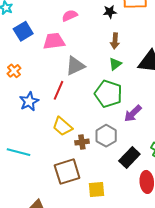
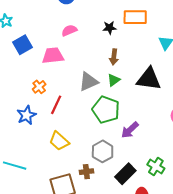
gray triangle: (75, 66) -> (88, 82), moved
orange cross: (14, 71) -> (39, 87), moved
brown cross: (82, 142) -> (86, 172), moved

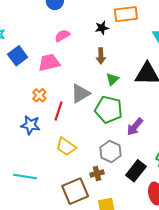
brown arrow: (114, 57) -> (101, 56), moved
gray triangle: (88, 82) -> (80, 93), moved
blue star: (27, 115) -> (30, 125), turned -30

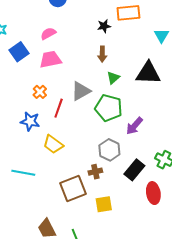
pink semicircle: (62, 36) -> (48, 33), moved
yellow trapezoid: (66, 147) -> (53, 144), moved

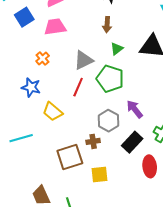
red line: (59, 108) -> (78, 87), moved
purple arrow: (134, 126) -> (135, 109), moved, turned 96
cyan line: (23, 173) -> (21, 138), turned -30

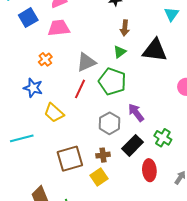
brown arrow: (107, 25) -> (125, 28), moved
brown cross: (93, 141) -> (103, 155), moved
yellow square: (99, 175) -> (99, 177), turned -30

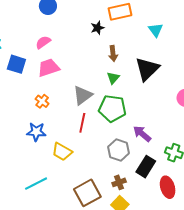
blue square: (28, 18) -> (16, 64), turned -30
black triangle: (155, 50) -> (147, 69), turned -40

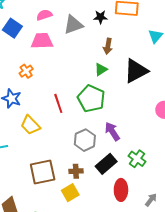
gray triangle: (83, 95) -> (73, 25), moved
red line: (82, 123) -> (58, 103), turned -48

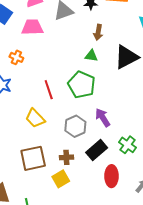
green triangle: (101, 69) -> (91, 56), turned 40
orange cross: (26, 71) -> (16, 57), turned -32
yellow trapezoid: (30, 125) -> (35, 118), moved

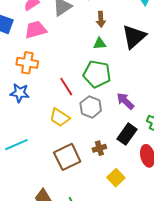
orange cross: (16, 57) -> (27, 63), size x1.5
gray hexagon: (75, 126) -> (91, 107), moved
yellow square: (61, 179) -> (116, 178), moved

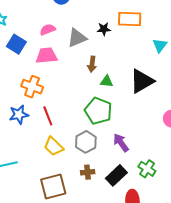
brown arrow: (101, 19) -> (92, 64), moved
red line: (66, 87) -> (48, 116), moved
blue star: (20, 93) -> (19, 115), turned -30
brown cross: (99, 148) -> (88, 172), moved

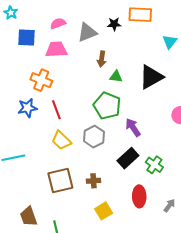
blue square: (16, 44) -> (26, 37), turned -30
purple arrow: (121, 143) -> (133, 127), moved
brown cross: (88, 172) -> (94, 181), moved
black rectangle: (116, 175) -> (128, 158), moved

